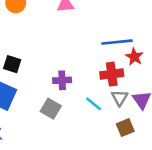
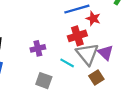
gray triangle: (120, 98) -> (87, 54), size x1.6
gray square: (51, 109) -> (44, 81), moved

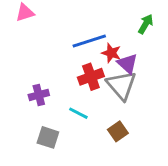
purple triangle: (106, 53) -> (128, 64), moved
gray triangle: (87, 54) -> (121, 85), moved

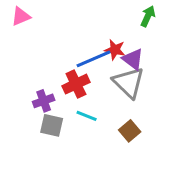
blue line: (89, 41) -> (93, 59), moved
red cross: (91, 77) -> (76, 84), moved
gray square: (48, 137) -> (52, 125), moved

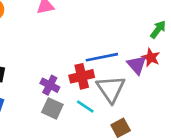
red star: (115, 50) -> (151, 58), moved
gray triangle: (129, 83) -> (111, 89), moved
purple cross: (44, 101) -> (50, 85), turned 36

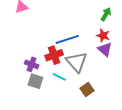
purple triangle: (137, 65) -> (105, 49), moved

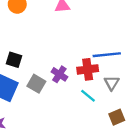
gray triangle: (76, 62) -> (112, 83), size x0.6
gray square: (35, 81) -> (36, 84), moved

